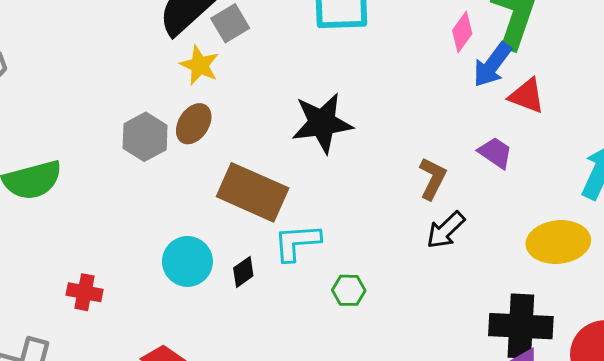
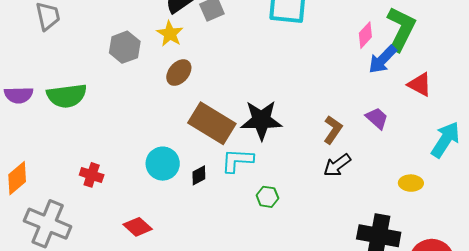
yellow star: (200, 65) -> (170, 34), moved
red triangle: (527, 96) -> (420, 84), moved
black star: (322, 123) -> (261, 120), moved
gray hexagon: (145, 137) -> (125, 47), moved
yellow ellipse: (558, 242) -> (411, 183), size x0.6

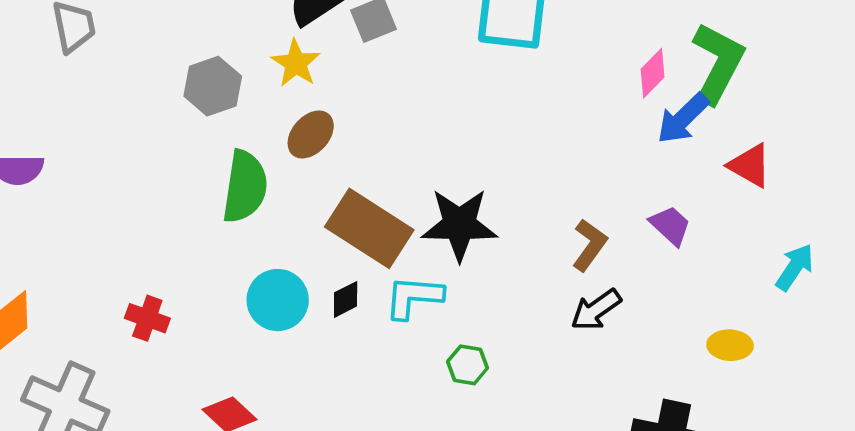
green semicircle: (67, 96) -> (245, 187), moved, turned -75
cyan arrow: (445, 140) -> (795, 267), size x0.7
black diamond: (199, 175) -> (346, 299), moved

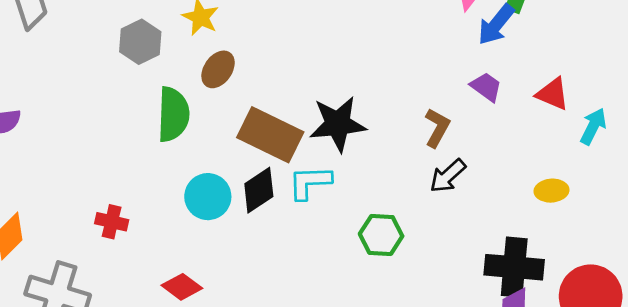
red triangle: (750, 165) -> (553, 94), moved
purple trapezoid: (670, 225) -> (486, 87), moved
black diamond: (346, 299) -> (259, 190), size x1.6
green hexagon: (467, 365) -> (381, 235), moved, size x1.4

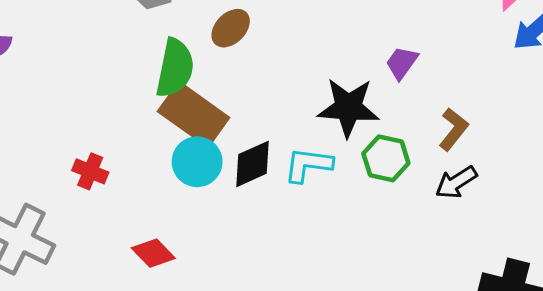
purple trapezoid: (486, 87) -> (402, 63), moved, turned -100
brown rectangle: (270, 135) -> (194, 115), moved
green hexagon: (381, 235) -> (386, 158), moved

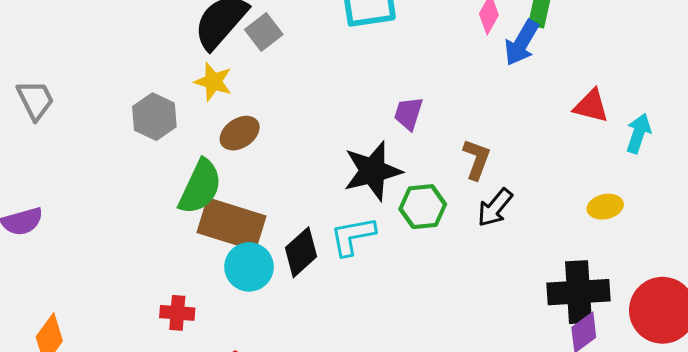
brown ellipse: (231, 28) -> (240, 133), turned 30
green semicircle: (175, 68) -> (200, 187), turned 32
red cross: (90, 171) -> (177, 313), moved

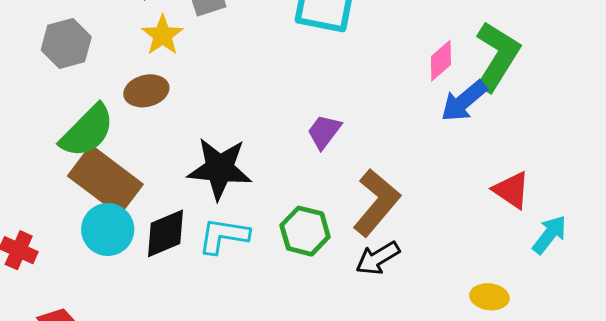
yellow star: (213, 82) -> (163, 35), moved
brown L-shape: (477, 159) -> (376, 203), size x1.5
black star: (373, 171) -> (220, 169), moved

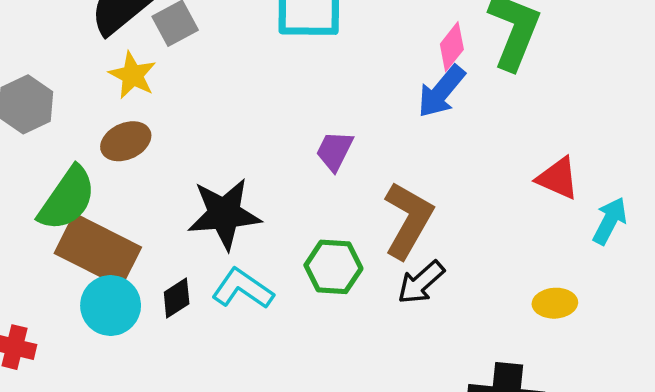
blue arrow: (464, 101) -> (441, 91), moved
black diamond: (166, 233) -> (177, 298), size x0.7
cyan L-shape: (224, 236) -> (243, 289), turned 36

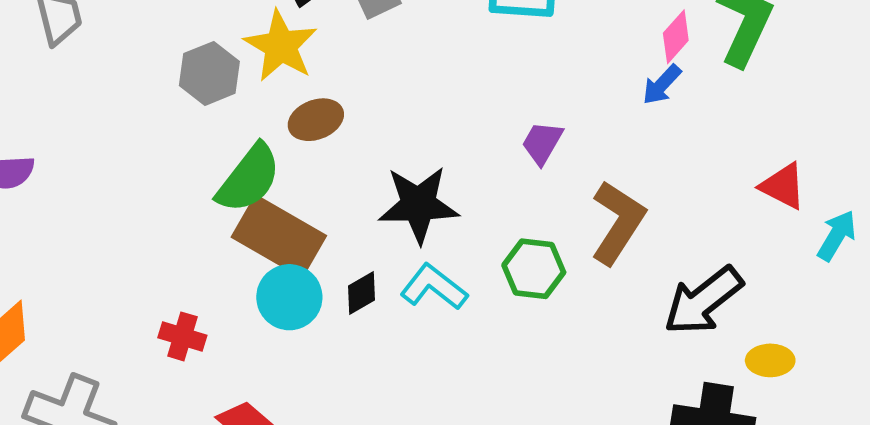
yellow star: (133, 75) -> (281, 46), moved, size x1.4
blue arrow: (441, 91) -> (662, 85), size x0.7
black arrow: (421, 282) -> (703, 301), moved, size x1.5
yellow ellipse: (555, 303) -> (770, 360), moved

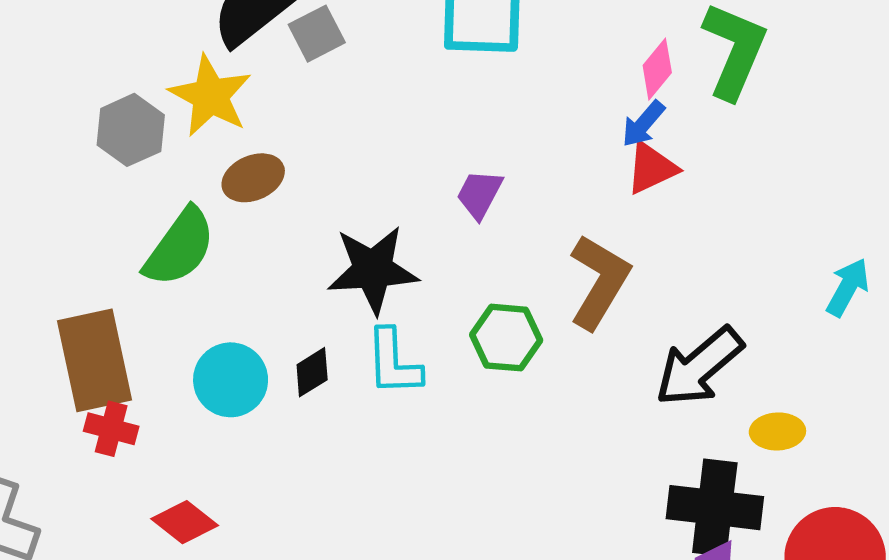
purple trapezoid: (542, 143) -> (479, 194), moved
red triangle: (783, 186) -> (651, 168), moved, turned -50
brown rectangle: (279, 236) -> (94, 360), moved, turned 50
cyan L-shape: (434, 287) -> (394, 362), turned -128

